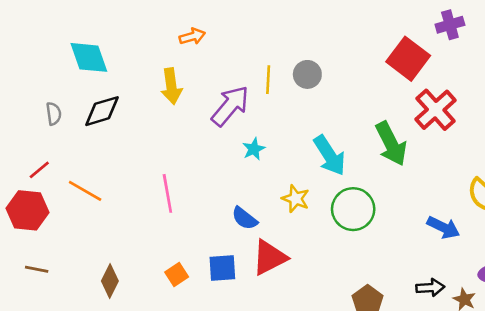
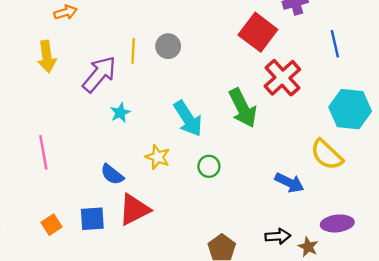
green circle: (353, 209) -> (209, 166), size x0.6

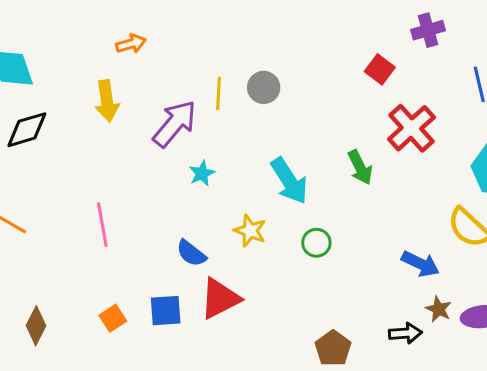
red square: (258, 32) -> (380, 69), size x0.6
green arrow: (243, 108) -> (360, 167), size x0.7
brown star: (308, 247) -> (439, 309), moved

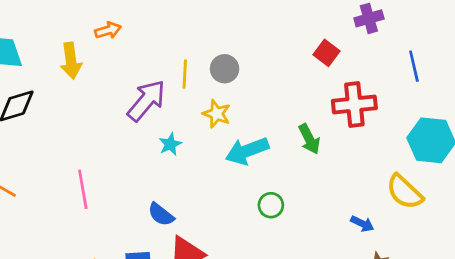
yellow arrow: (107, 101) -> (71, 61), moved
red cross: (411, 128) -> (354, 105), turned 36
cyan arrow: (289, 181) -> (247, 151), turned 102
yellow star: (250, 231) -> (217, 114), moved
blue arrow: (420, 264) -> (362, 224), size x0.7

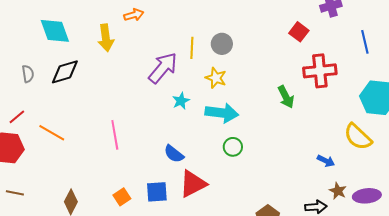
cyan arrow: (247, 151) -> (222, 113), moved, turned -152
green circle: (271, 205) -> (233, 147), moved

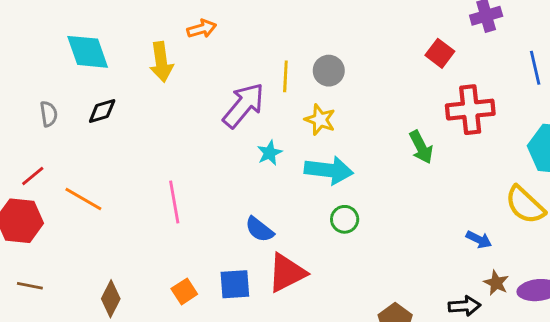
black diamond: (65, 72) -> (102, 111), size x0.7

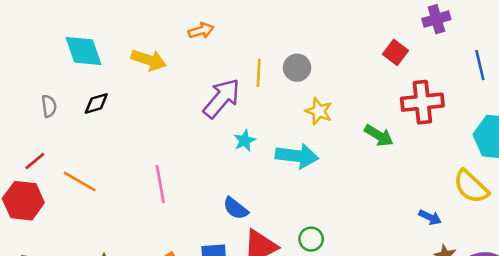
orange arrow: (202, 29) -> (201, 31), moved
yellow arrow: (161, 62) -> (149, 60), turned -64
yellow star: (320, 120) -> (319, 111), moved
green arrow: (421, 147) -> (379, 135), turned -32
green circle: (345, 219) -> (311, 239), moved

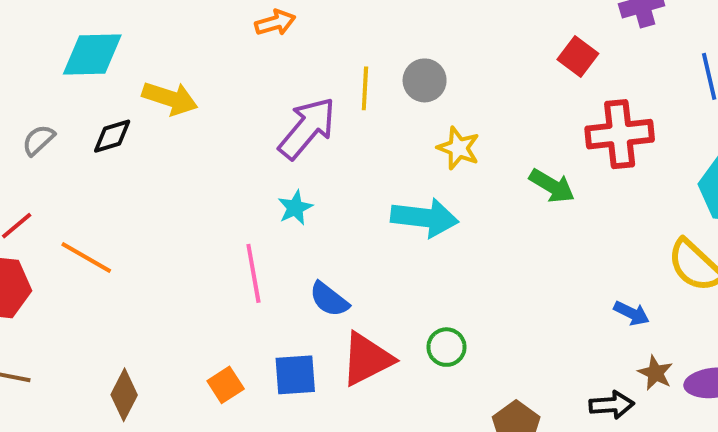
cyan diamond: (83, 51) -> (92, 55), turned -72
yellow arrow: (149, 60) -> (170, 98), moved
gray semicircle: (49, 106) -> (39, 140), turned -125
cyan star: (245, 141) -> (295, 208), moved
pink line: (160, 184) -> (253, 273), moved

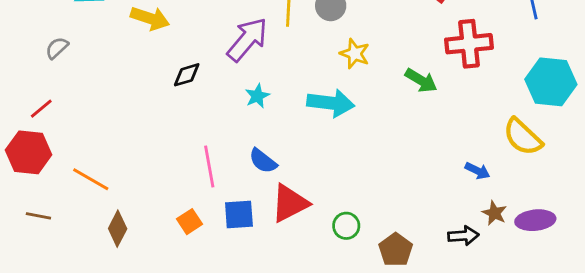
black diamond: (112, 136) -> (187, 75), moved
cyan star: (295, 208) -> (257, 96), moved
orange line: (86, 258) -> (91, 179), moved
pink line: (253, 273) -> (209, 167), moved
green circle: (446, 347) -> (346, 226), moved

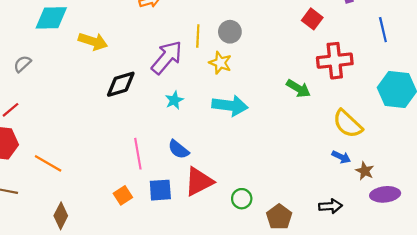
yellow star: (355, 54) -> (220, 63), moved
black diamond: (187, 75) -> (121, 84), size x1.4
yellow semicircle: (523, 137) -> (348, 124), moved
brown star: (494, 213) -> (365, 171), moved
brown diamond: (118, 229) -> (61, 216), moved

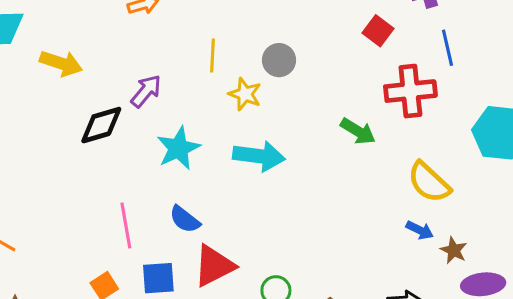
blue line: (383, 30) -> (448, 48), moved
gray circle: (230, 32) -> (279, 60), moved
purple arrow: (167, 57) -> (146, 91), moved, size x0.7
cyan star: (174, 100) -> (179, 148), size x1.6

